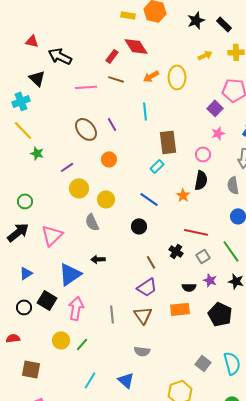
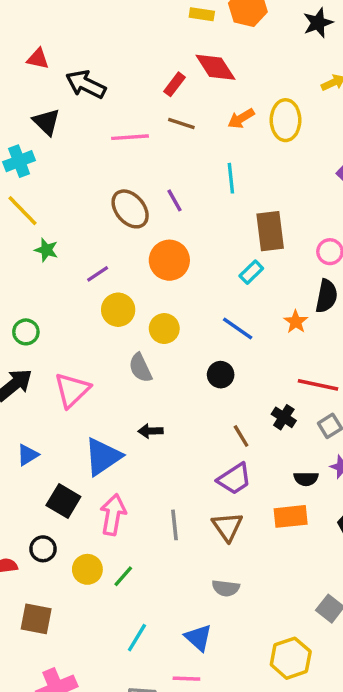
orange circle: (109, 159) -> (169, 260), size x1.5
black circle: (24, 307) -> (43, 549), moved

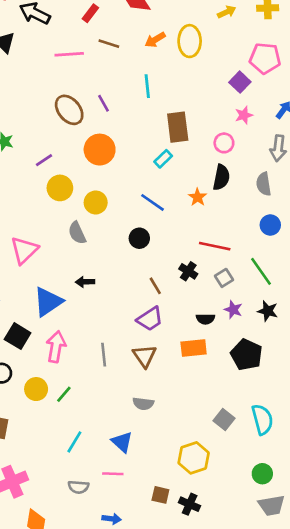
red rectangle: (174, 84) -> (90, 13), moved

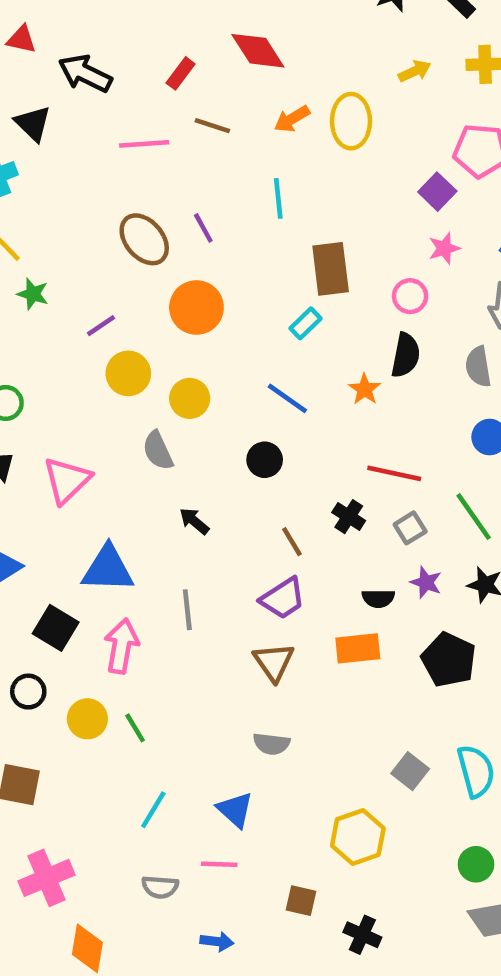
black arrow: (85, 282) -> (194, 521), moved, turned 42
blue triangle: (48, 302) -> (108, 569), turned 36
gray line: (104, 355) -> (187, 610), moved
green line: (64, 394) -> (135, 728), turned -72
black cross: (190, 504) -> (362, 935), moved

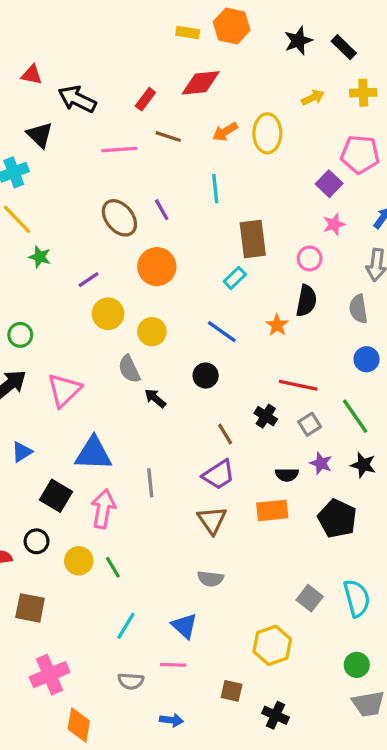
red diamond: (258, 51) -> (201, 83), turned -63
black arrow: (194, 521) -> (155, 398), moved

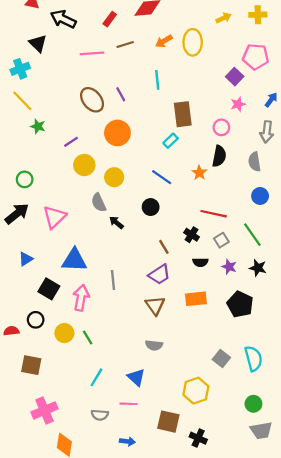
brown line: (168, 137) -> (125, 45), turned -35
black semicircle: (287, 475) -> (200, 262), moved
brown square: (232, 691) -> (168, 422), size x1.5

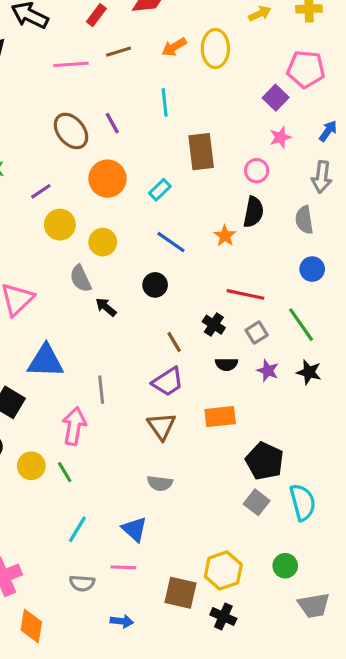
cyan rectangle: (171, 141) -> (160, 190), moved
pink arrow: (81, 298) -> (74, 426), moved
black pentagon: (240, 304) -> (265, 461), moved
yellow hexagon: (196, 391) -> (223, 571), moved
green circle: (253, 404) -> (285, 566), moved

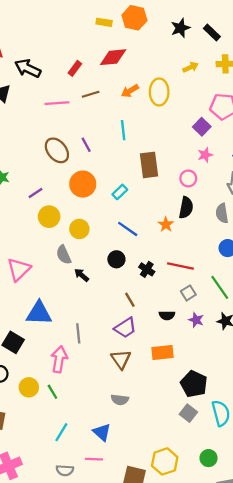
black cross: (214, 325) -> (147, 269), moved

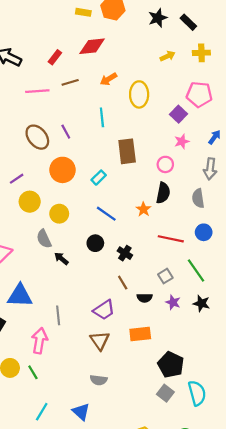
yellow ellipse: (159, 92) -> (139, 94), moved
red line: (180, 266) -> (171, 239), moved
brown line: (130, 300) -> (123, 283), moved

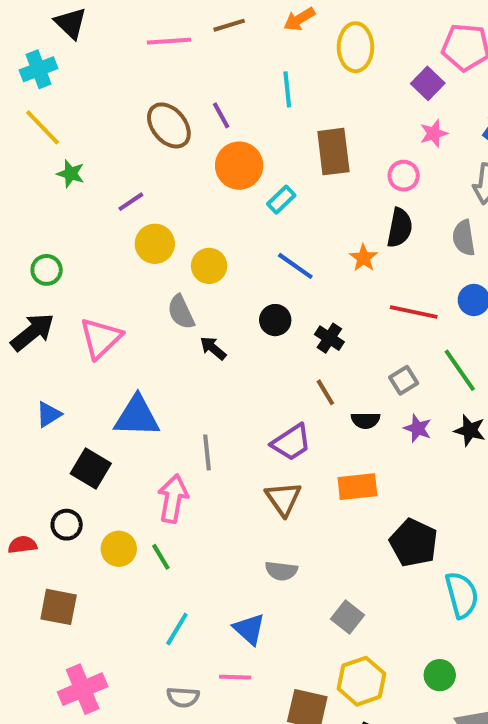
orange circle: (62, 170) -> (239, 166), moved
gray square: (165, 393) -> (347, 617), moved

